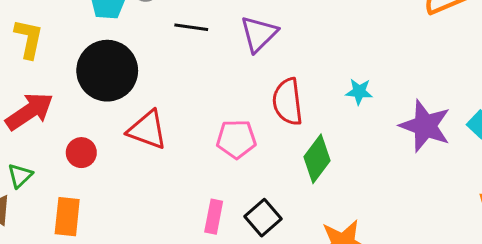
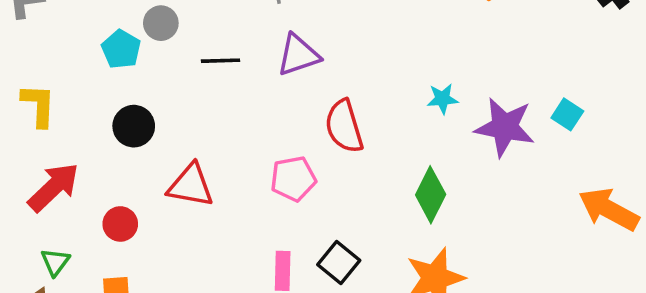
purple triangle: (259, 34) -> (298, 55), turned 36
black circle: (107, 71) -> (134, 126), size x0.6
cyan star: (359, 92) -> (442, 99), moved
green diamond: (317, 159) -> (431, 195), moved

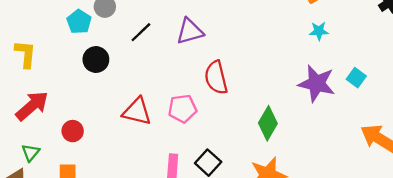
black line: (221, 61) -> (141, 32), turned -45
cyan star: (442, 99) -> (319, 31), moved
black circle: (134, 126) -> (96, 60), moved
red triangle: (191, 185) -> (137, 111), moved

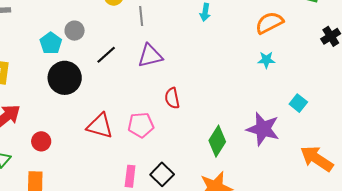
black circle: (96, 60) -> (65, 78), size x1.4
red semicircle: (216, 78) -> (172, 98), size x0.7
purple star: (317, 83) -> (263, 129), moved

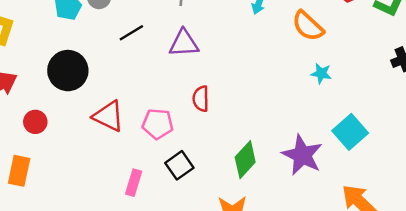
orange semicircle: (269, 23) -> (308, 26), moved, turned -120
black circle: (65, 78) -> (68, 71), moved
cyan square: (298, 103) -> (350, 132), size x1.6
black square: (162, 174) -> (179, 165), moved

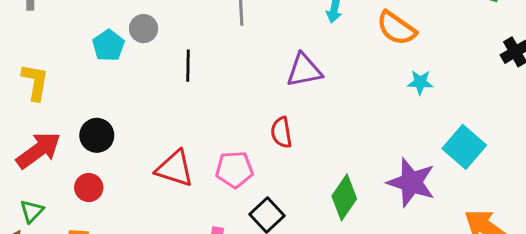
black line: (131, 33) -> (188, 66), turned -50
purple triangle: (184, 43) -> (304, 70), moved
black circle: (68, 71) -> (97, 135), moved, size x0.7

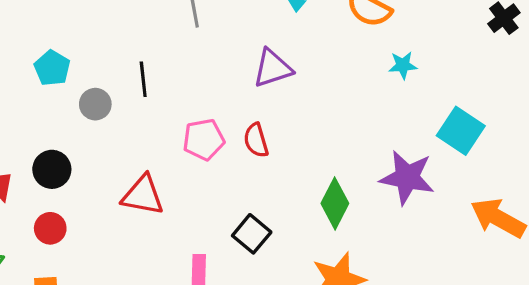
gray circle: (144, 29) -> (95, 104), moved
pink pentagon: (234, 169) -> (204, 140), moved

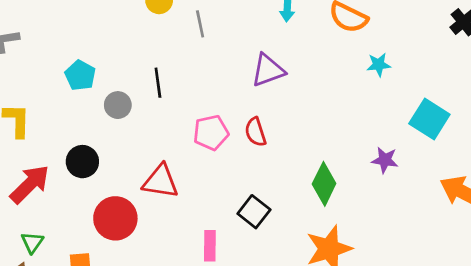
purple star: (407, 177) -> (385, 160), size x0.6
red circle: (50, 228) -> (115, 218), moved, size x1.6

